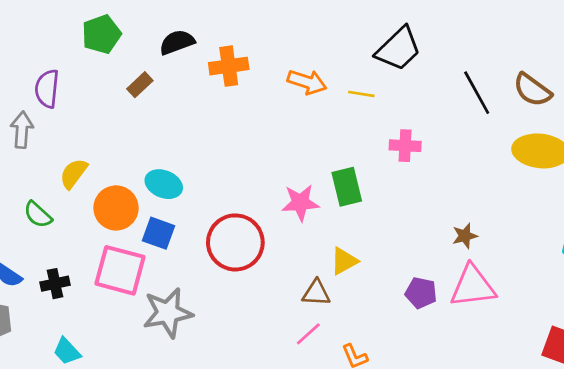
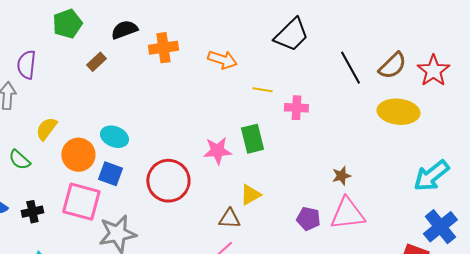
brown semicircle: (532, 90) -> (392, 66), turned -80
yellow line: (361, 94) -> (262, 90), moved

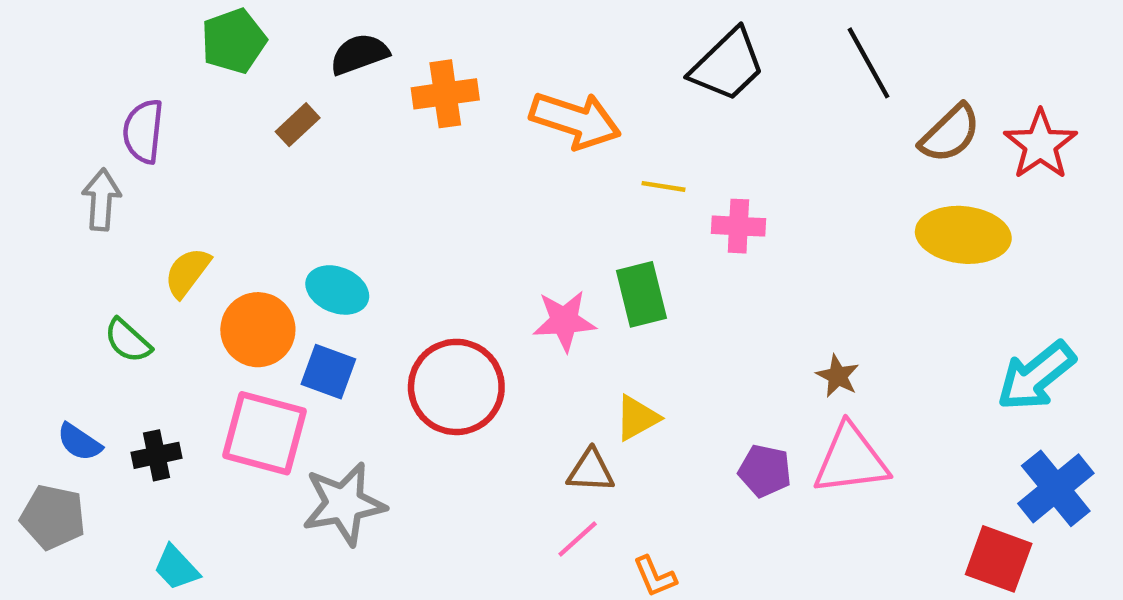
orange arrow: (222, 60) -> (575, 120), size x1.4
black line: (350, 68) -> (868, 63), moved
brown star: (341, 176) -> (838, 376), turned -30

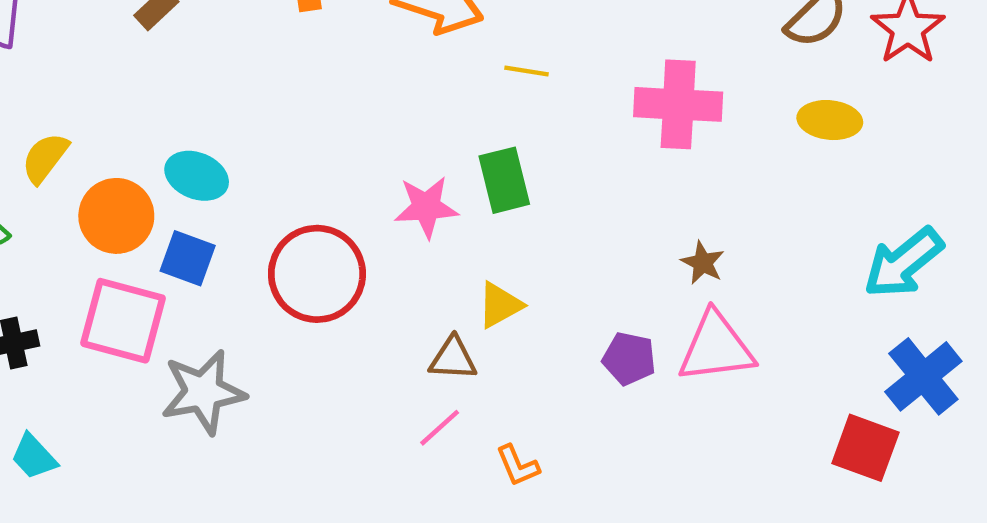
pink cross: (738, 226) -> (678, 104), moved, size x1.6
yellow ellipse: (963, 235) -> (830, 120), size x0.7

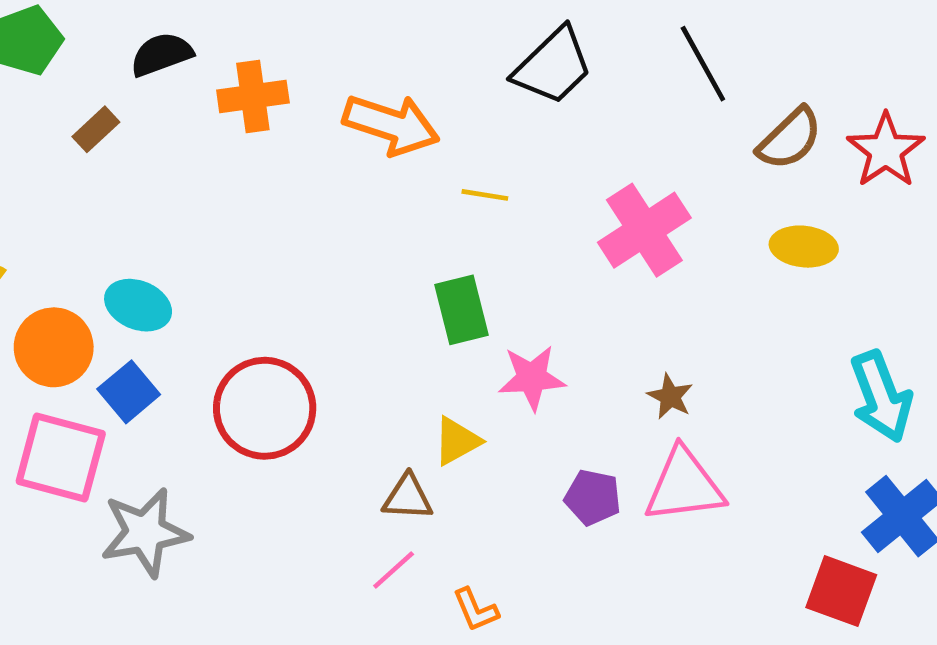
pink cross: (678, 104) -> (644, 230), turned -36
pink star: (426, 207) -> (532, 378), moved
blue square: (188, 258) -> (129, 392), turned 30
cyan arrow: (903, 263) -> (881, 397), turned -72

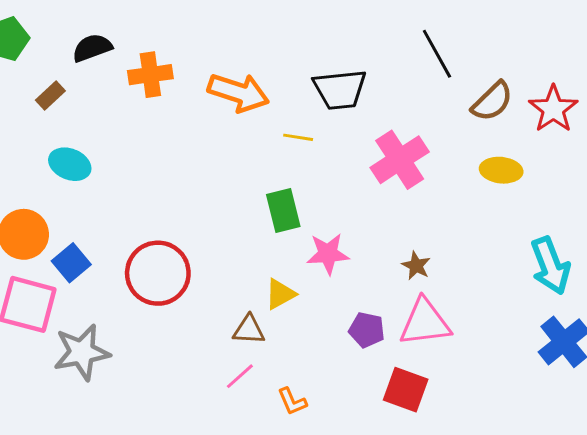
black trapezoid: (553, 66) -> (340, 90), moved, turned 38
cyan ellipse: (138, 305) -> (70, 164), moved
red square: (841, 591) -> (406, 390), moved

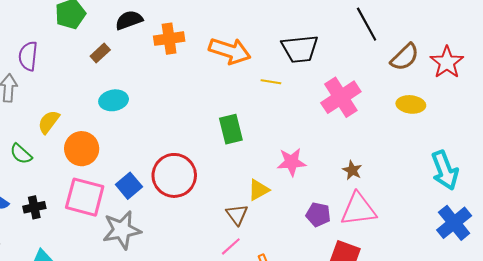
cyan ellipse: (70, 164) -> (114, 100), turned -32
green rectangle: (283, 210) -> (231, 129), moved
blue square: (71, 263) -> (129, 186), moved
brown triangle: (249, 330) -> (237, 215), turned 50

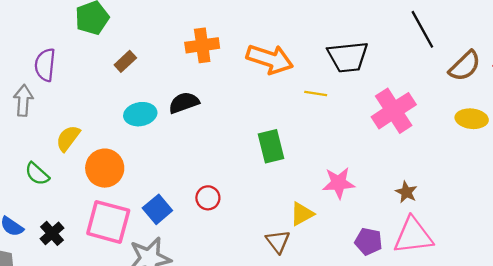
black semicircle: (129, 20) -> (184, 103), moved
red circle: (174, 175) -> (208, 198), size x0.5
black cross: (34, 207) -> (52, 233), turned -30

